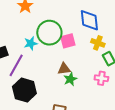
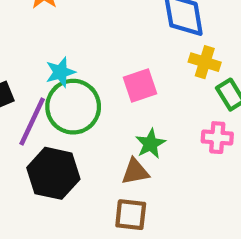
green circle: (49, 33) -> (73, 107), moved
pink square: (68, 41) -> (140, 85), moved
brown triangle: (64, 69) -> (135, 172), moved

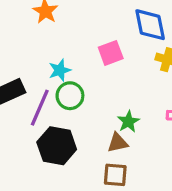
pink square: (140, 85) -> (111, 53), moved
green circle: (73, 107) -> (70, 96), size x0.7

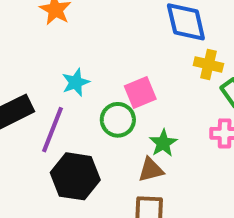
pink square: (111, 53) -> (140, 93), moved
green circle: (70, 96) -> (118, 120), moved

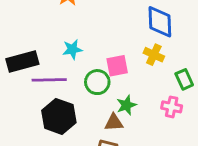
yellow cross: (208, 64) -> (154, 55), moved
purple line: (53, 130) -> (49, 80), turned 56

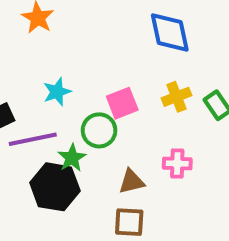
yellow cross: (154, 55) -> (176, 97), moved, turned -36
green star: (126, 105) -> (72, 158), moved
pink cross: (172, 107) -> (177, 164), moved

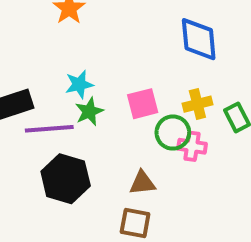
green circle: (99, 130) -> (173, 133), moved
green star: (72, 158) -> (89, 112), moved
pink cross: (177, 164) -> (192, 146), moved

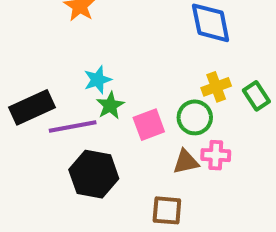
pink square: (143, 104) -> (149, 125), moved
pink cross: (192, 146) -> (216, 155), moved
brown triangle: (142, 183) -> (186, 162), moved

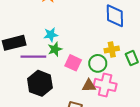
pink square: (149, 125) -> (73, 63), turned 35
pink cross: (216, 155) -> (105, 85), size x1.5

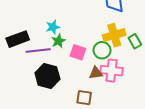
yellow cross: (112, 50) -> (114, 35), size x1.5

